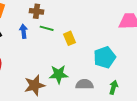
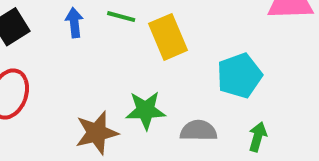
yellow rectangle: (70, 38) -> (168, 37), size x1.5

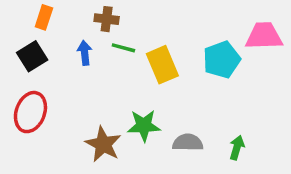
cyan pentagon: (239, 76) -> (222, 60), moved
brown star: (97, 133) -> (103, 144), turned -30

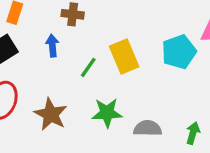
green line: (123, 48) -> (88, 67), moved, turned -70
brown star: (103, 144) -> (51, 114), moved

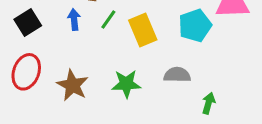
green line: (88, 67) -> (108, 20), moved
gray semicircle: (148, 128) -> (177, 75), moved

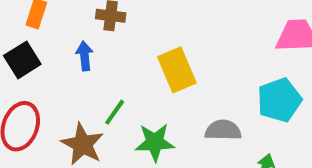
green line: (108, 20) -> (115, 112), moved
cyan pentagon: (195, 26) -> (279, 100), moved

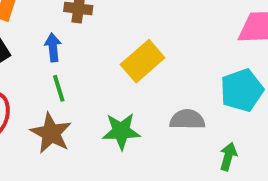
yellow rectangle: (177, 70) -> (143, 61), turned 72
green line: (115, 112) -> (59, 88), moved, turned -52

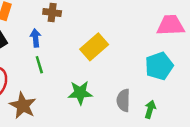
gray semicircle: (187, 119) -> (123, 100), moved, turned -90
brown star: (51, 133) -> (23, 105), moved

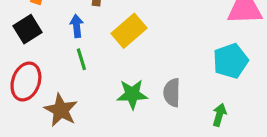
yellow rectangle: (94, 47) -> (129, 31), moved
gray semicircle: (123, 100) -> (172, 93), moved

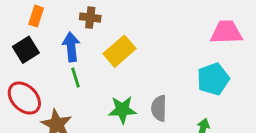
blue arrow: (77, 26) -> (71, 47), size x1.4
red ellipse: (26, 82) -> (24, 98), turned -64

